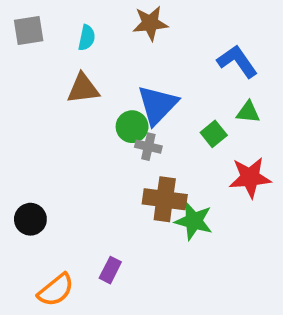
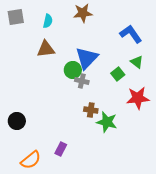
green triangle: (248, 112) -> (137, 62), turned 32
brown cross: (165, 199) -> (91, 110), size x0.6

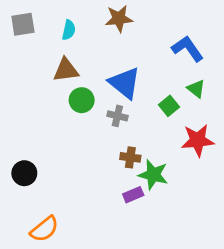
blue triangle: (87, 58) -> (125, 83), turned -35
green circle: (73, 70) -> (82, 100), moved
purple rectangle: (61, 149) -> (133, 195), moved, turned 40

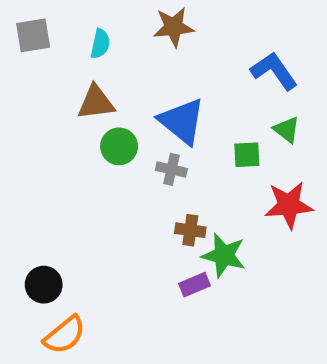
green square: (169, 106) -> (247, 155), turned 36
black circle: (24, 173) -> (44, 285), moved

